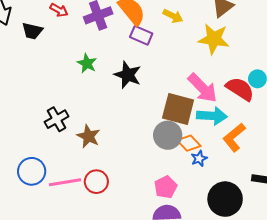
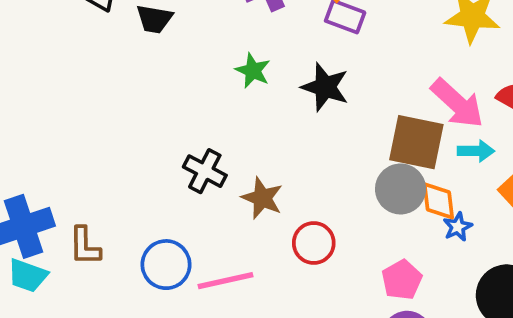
cyan arrow: (212, 116) -> (476, 151), size x0.7
black cross: (57, 119) -> (205, 171), turned -30
orange diamond: (189, 143) -> (438, 201), turned 40
red circle: (96, 182) -> (314, 243), moved

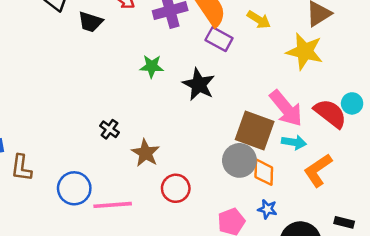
green star: (253, 71) -> (152, 66), turned -30
black cross: (205, 171) -> (109, 129), size x0.7
blue star: (458, 227) -> (267, 209), moved, turned 30

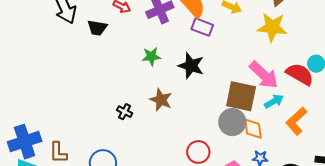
cyan arrow: (294, 142) -> (274, 101), turned -30
brown star: (145, 153) -> (161, 100), moved
red circle: (176, 188) -> (198, 152), moved

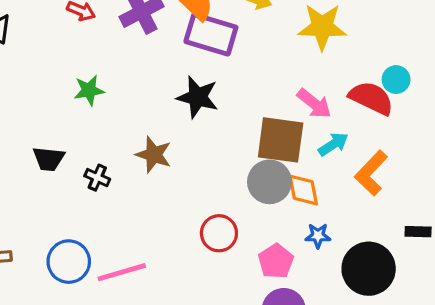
purple rectangle: (202, 27) -> (211, 34), size x1.5
black trapezoid: (97, 28) -> (49, 159), moved
green star: (151, 56) -> (89, 90), moved
pink arrow: (264, 75) -> (314, 104), size x0.7

